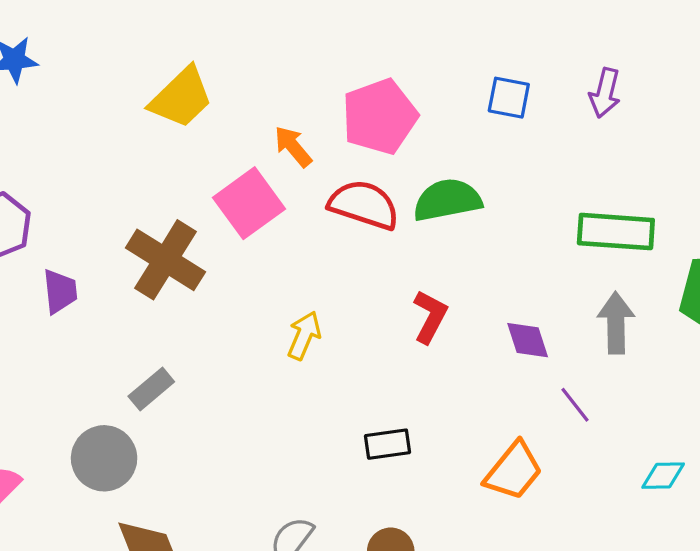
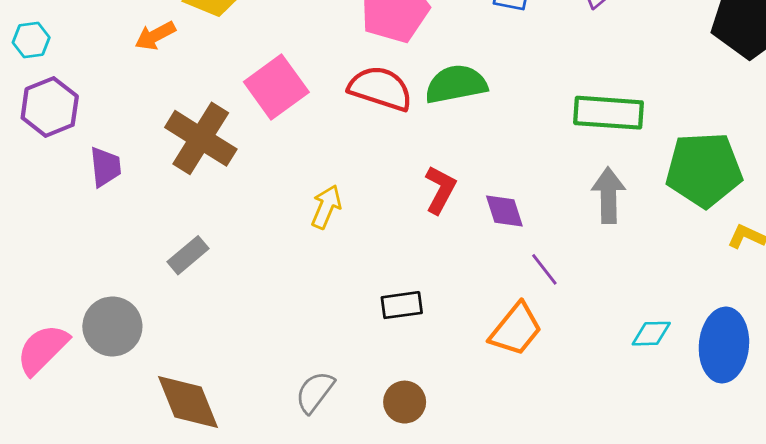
orange arrow: (293, 146) -> (155, 36), moved, turned -78
purple diamond: (528, 340) -> (504, 211), moved
purple line: (575, 405) -> (544, 269), moved
gray circle: (104, 458) -> (112, 326), moved

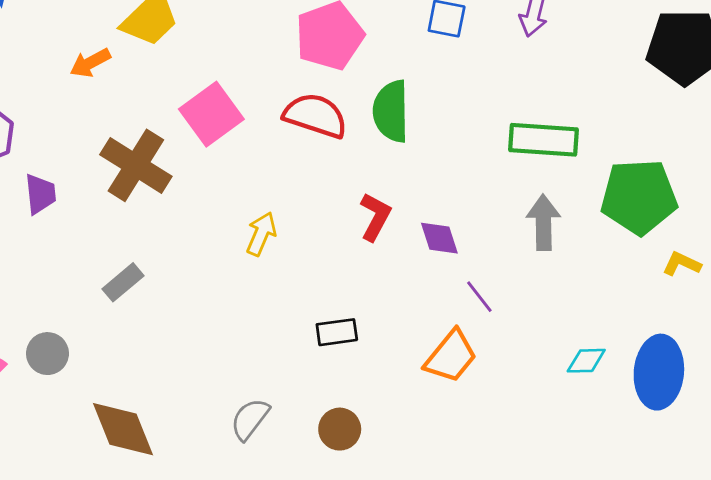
green semicircle: (456, 84) -> (391, 111), turned -80
gray circle: (112, 326) -> (47, 354), size x0.7

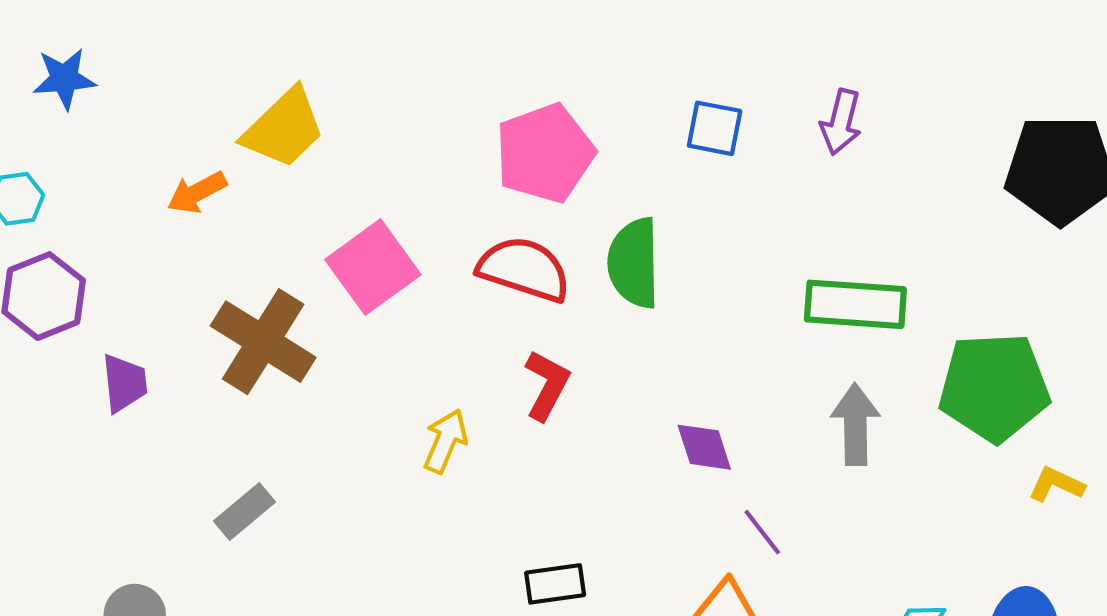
red L-shape: (375, 217) -> (547, 385), moved

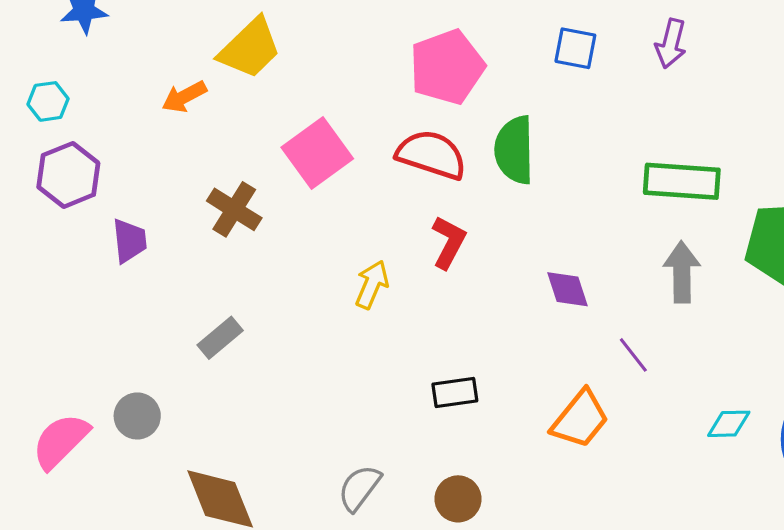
brown cross: (263, 342) -> (234, 209), size x0.7
purple line: (762, 532) -> (633, 355), moved

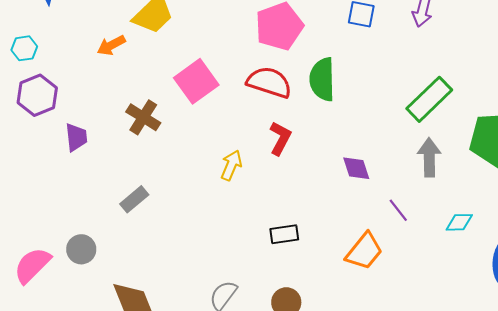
green rectangle: (682, 181) -> (429, 99), turned -48
cyan diamond: (729, 424) -> (459, 222), moved

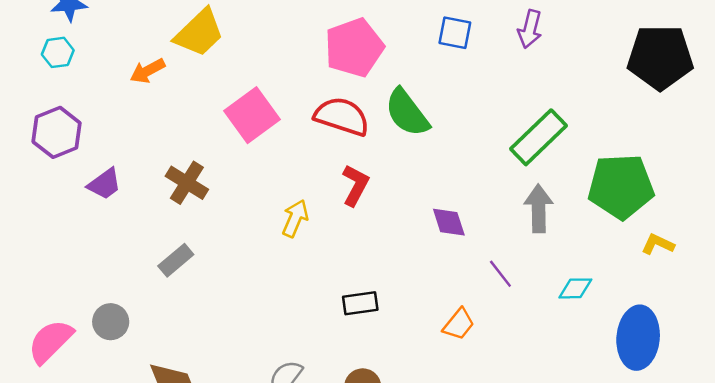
cyan hexagon: (24, 48) -> (58, 52), moved
green semicircle: (322, 79) -> (407, 113), turned -36
brown cross: (143, 117) -> (187, 183), moved
purple trapezoid: (76, 137) -> (105, 184), turned 60
orange trapezoid: (364, 251) -> (459, 324), size x0.7

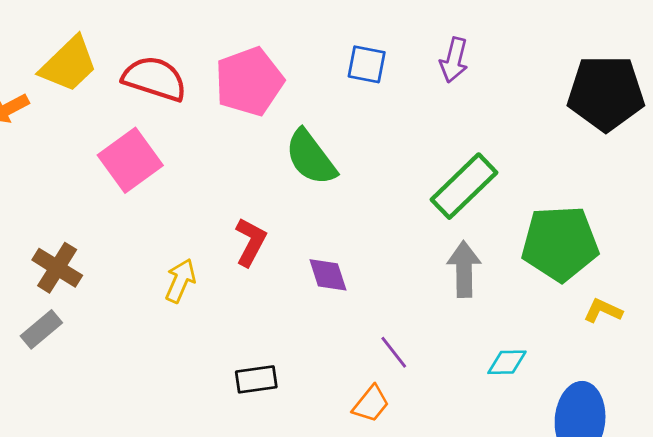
red semicircle: (342, 116) -> (155, 79), moved
brown cross: (187, 183) -> (57, 268), moved
purple diamond: (449, 222) -> (328, 275), moved
purple line: (500, 274) -> (394, 352), moved

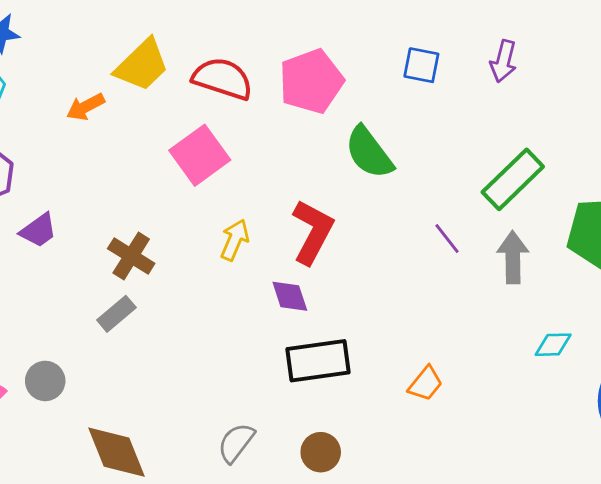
red L-shape: (251, 242) -> (313, 232), size x1.4
purple diamond: (328, 275) -> (290, 296), moved
yellow arrow: (180, 281) -> (235, 240), moved
purple line: (394, 352) -> (447, 239), moved
black rectangle: (256, 379) -> (318, 361), size x1.6

